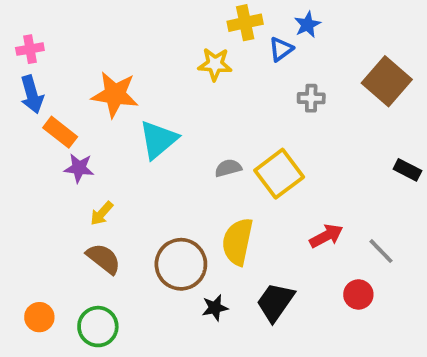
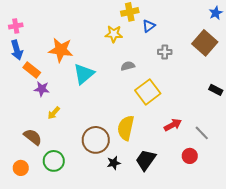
blue star: (307, 25) -> (216, 13), moved
gray semicircle: (228, 168) -> (128, 66), moved
brown semicircle: (104, 259) -> (33, 137), moved
green circle: (98, 327) -> (54, 161), moved

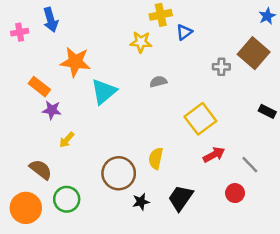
blue arrow: (17, 50) -> (51, 20), moved
gray cross: (165, 52) -> (221, 67), moved
yellow square: (148, 92) -> (200, 119), moved
yellow semicircle: (126, 128) -> (156, 158), size x0.7
orange circle: (21, 168) -> (26, 208), size x1.6

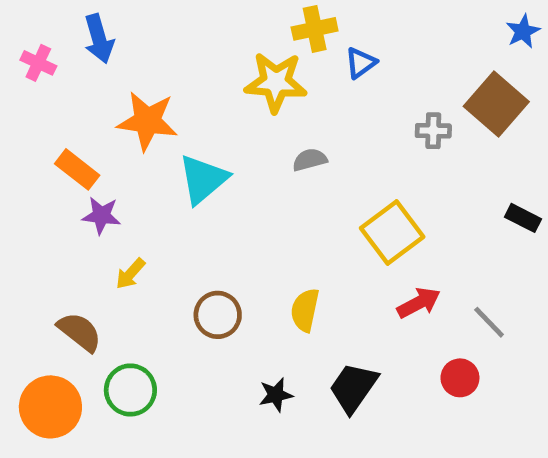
pink cross: (20, 32) -> (38, 63), turned 35
yellow star: (141, 42) -> (276, 82), size x1.4
brown circle: (119, 173) -> (218, 315), moved, size x0.7

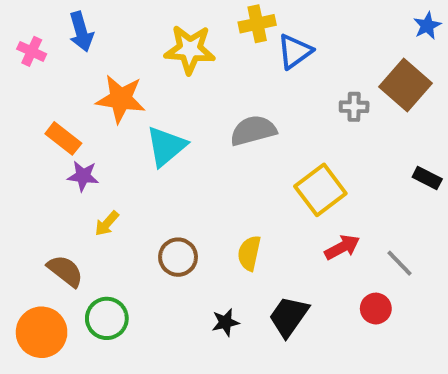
blue triangle: (361, 63) -> (295, 51), size x1.4
yellow star: (276, 82) -> (190, 49), moved
gray semicircle: (310, 160) -> (253, 131), size x1.6

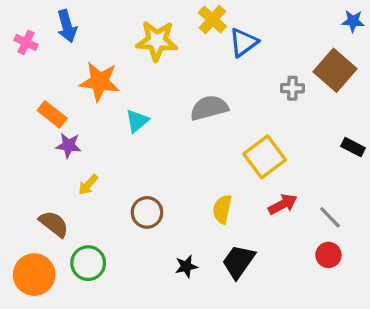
yellow cross: (257, 24) -> (212, 20), turned -36
blue star: (427, 26) -> (353, 21), turned 30
cyan triangle: (166, 146) -> (137, 121), size x0.7
yellow semicircle: (249, 253) -> (222, 209), moved
red circle: (376, 309) -> (328, 255), moved

